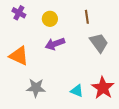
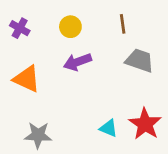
purple cross: (19, 13) -> (20, 28), moved
gray trapezoid: (99, 43) -> (139, 61), turned -35
gray star: (36, 88) -> (38, 135), moved

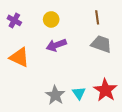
brown line: (123, 24) -> (97, 17), moved
cyan triangle: (108, 128) -> (79, 93), turned 32
gray star: (38, 135) -> (55, 95), moved, turned 30

